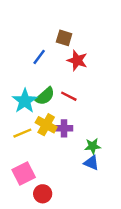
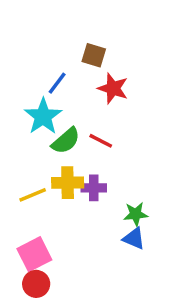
cyan star: (25, 101) -> (43, 116), moved
yellow cross: (46, 125) -> (68, 183), turned -30
red circle: (43, 194) -> (36, 284), moved

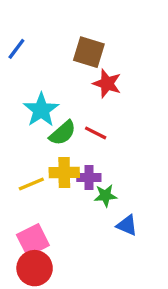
brown square: (94, 55) -> (89, 52), size x1.4
blue line: (57, 83) -> (16, 49), moved
green star: (136, 214) -> (105, 196), moved
red circle: (36, 284) -> (35, 268), size x1.4

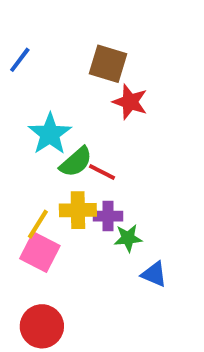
red line: (96, 133) -> (102, 172), moved
yellow line: (31, 184) -> (38, 224), turned -35
pink square: (33, 240) -> (40, 252), moved, turned -36

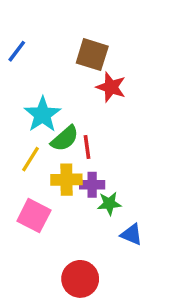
red line: (102, 172) -> (87, 147), turned 55
yellow line: (38, 224) -> (30, 159), moved
red circle: (42, 326) -> (80, 279), moved

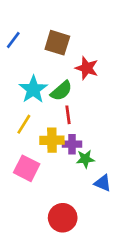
brown square: (92, 55) -> (57, 43), moved
green semicircle: (65, 139) -> (61, 91), moved

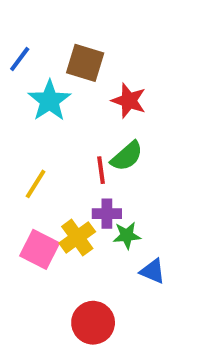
cyan star: (33, 89) -> (49, 101), moved
green semicircle: (61, 91) -> (127, 156), moved
yellow cross: (52, 140) -> (77, 237), moved, turned -35

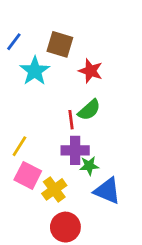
yellow line: (36, 184) -> (19, 146), moved
purple cross: (107, 214) -> (75, 150), size x1.4
yellow cross: (77, 237) -> (54, 189), moved
blue triangle: (153, 271) -> (107, 191), size x1.5

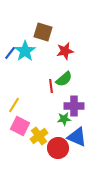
blue line: (14, 42) -> (10, 53), moved
red star: (91, 71) -> (65, 51), turned -30
purple cross: (75, 150) -> (74, 106), moved
red circle: (65, 227) -> (58, 148), moved

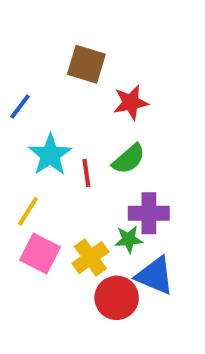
cyan star: (25, 51) -> (50, 155), moved
red line: (51, 86) -> (86, 173), moved
yellow cross: (39, 136) -> (90, 258), moved

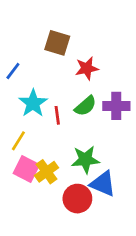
purple cross: (149, 213) -> (116, 106), moved
green star: (129, 239) -> (85, 160), size x1.5
yellow cross: (90, 258) -> (47, 172), moved

